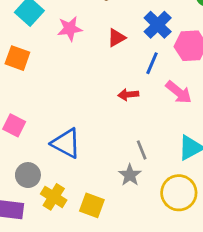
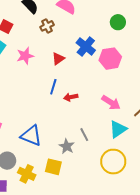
blue line: (152, 63) -> (53, 87), moved
pink arrow: (179, 92) -> (111, 103), moved
gray star: (130, 175) -> (67, 146), moved
yellow square: (92, 205) -> (53, 167), moved

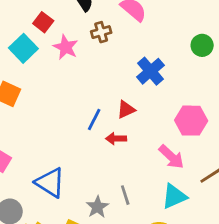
pink star: (25, 56) -> (66, 47), moved, turned 30
red triangle: (58, 59) -> (126, 110), moved
pink hexagon: (110, 59) -> (191, 121), moved

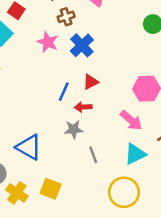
pink star: (66, 47) -> (48, 42), moved
blue cross: (150, 71) -> (82, 45), moved
gray star: (97, 207) -> (74, 129), moved, turned 30

